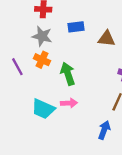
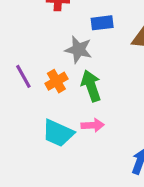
gray star: (42, 36) -> (78, 50), moved
orange cross: (42, 60) -> (56, 81), moved, turned 35

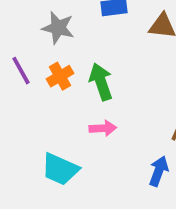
gray star: (78, 50) -> (58, 28), moved
cyan trapezoid: (58, 133) -> (60, 169), moved

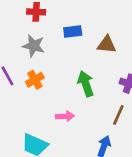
green arrow: (101, 82) -> (86, 84), moved

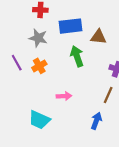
blue rectangle: (73, 31) -> (70, 26), size x1.5
green arrow: (86, 84) -> (77, 56), moved

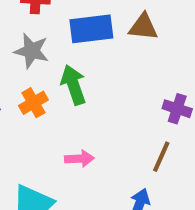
brown triangle: (98, 37) -> (143, 27), moved
green arrow: (77, 56) -> (73, 85), moved

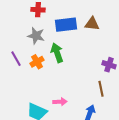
brown line: (161, 157) -> (101, 89), turned -35
pink arrow: (79, 159) -> (60, 102), moved

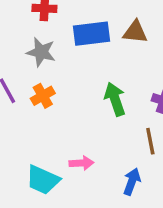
green arrow: (57, 53) -> (115, 99), moved

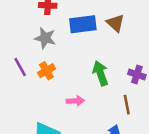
brown triangle: (135, 32) -> (116, 23), turned 36
pink arrow: (81, 163) -> (75, 101), moved

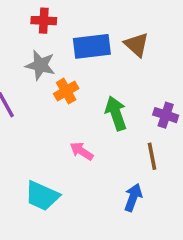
orange cross: (46, 71) -> (66, 91), moved
pink arrow: (75, 101) -> (82, 151), turned -144

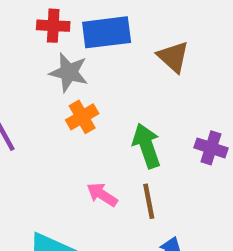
blue rectangle: (92, 46) -> (107, 32), moved
gray star: (40, 65) -> (69, 72), moved
brown line: (152, 156) -> (149, 201), moved

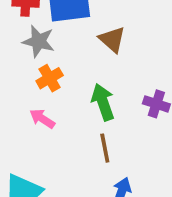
brown triangle: (173, 57) -> (112, 39), moved
pink arrow: (102, 195) -> (42, 119), moved

